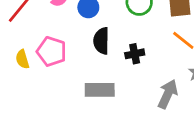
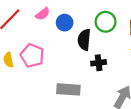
black semicircle: (101, 41) -> (84, 40), moved

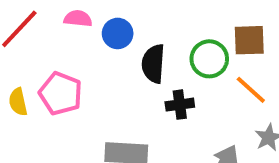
pink semicircle: (43, 14) -> (78, 19), turned -136
green circle: (106, 22) -> (209, 59), moved

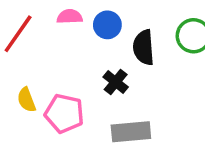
pink pentagon: (61, 93) -> (64, 113), moved
black cross: (180, 105) -> (116, 82), moved, turned -35

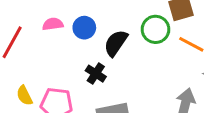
black semicircle: (144, 47) -> (116, 43), turned 44

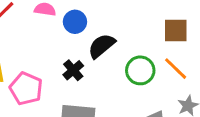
green circle: (155, 29) -> (140, 70), moved

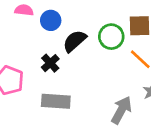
green circle: (140, 70) -> (111, 37), moved

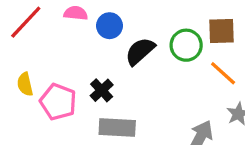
black cross: (50, 63) -> (102, 90), moved

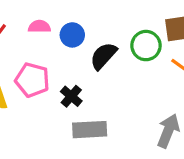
pink pentagon: (58, 102) -> (32, 80), moved

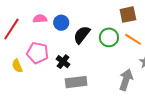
green circle: (146, 46) -> (109, 37), moved

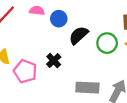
pink pentagon: (38, 53) -> (25, 71), moved
gray rectangle: (76, 82) -> (87, 88), moved

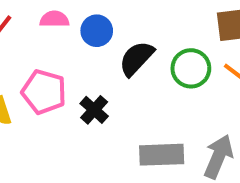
pink pentagon: (25, 71) -> (44, 92), moved

